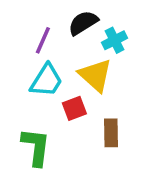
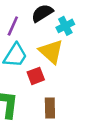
brown rectangle: (111, 133) -> (50, 108), moved

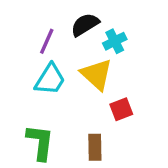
red square: (36, 76) -> (121, 109), moved

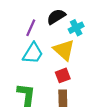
red square: (121, 109) -> (63, 75), moved

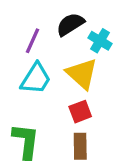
cyan cross: (76, 28) -> (100, 41), turned -32

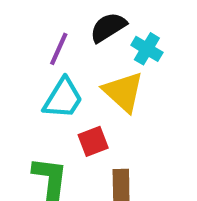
red square: (80, 112) -> (93, 141), moved

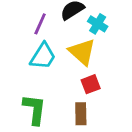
red square: (93, 141) -> (91, 84), moved

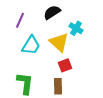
purple line: (40, 24) -> (20, 20), moved
cyan cross: (98, 24) -> (76, 28), moved

